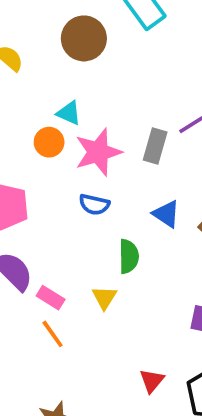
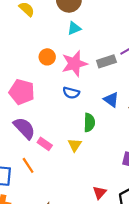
cyan triangle: (69, 113) -> (74, 28), moved, turned -48
gray rectangle: (155, 146) -> (106, 61), turned 54
orange line: (53, 334) -> (28, 165), moved

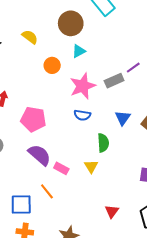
orange circle: (47, 57) -> (52, 65), moved
blue triangle: (111, 100) -> (123, 118), turned 35
red triangle: (100, 193) -> (112, 211), moved

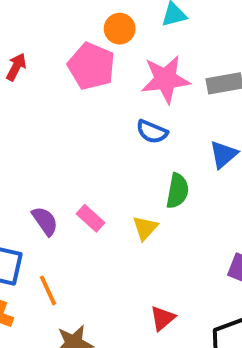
pink pentagon: (33, 119) -> (91, 66), moved
purple semicircle: (40, 155) -> (45, 221), moved, size x0.7
orange line: (47, 191) -> (48, 290), moved

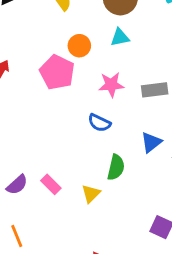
pink star: (165, 79) -> (111, 85), size x0.7
purple semicircle: (45, 221) -> (17, 185), turned 80

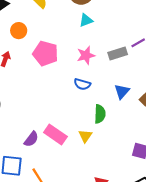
orange circle: (79, 46) -> (19, 31), moved
pink rectangle: (51, 184) -> (55, 135), size x1.5

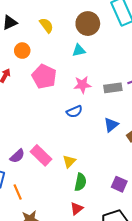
cyan triangle: (86, 20) -> (79, 50), moved
blue semicircle: (82, 84) -> (74, 112), turned -49
green semicircle: (100, 114) -> (80, 182), moved

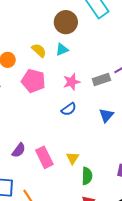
yellow semicircle: (46, 25) -> (39, 50), moved
pink rectangle: (41, 155) -> (44, 157), turned 30
purple semicircle: (17, 156) -> (19, 150), moved

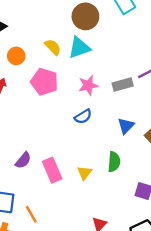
cyan triangle: (62, 50) -> (79, 48), size x1.5
green semicircle: (87, 176) -> (114, 162), moved

